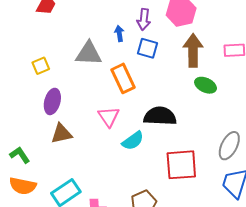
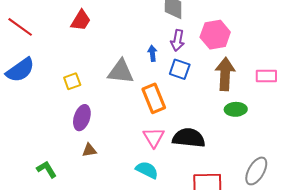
green ellipse: (206, 85) -> (236, 109), turned -30
pink triangle: (109, 117) -> (154, 137), moved
brown triangle: (61, 134) -> (89, 150), size x0.7
cyan semicircle: (133, 141) -> (147, 170), moved, turned -120

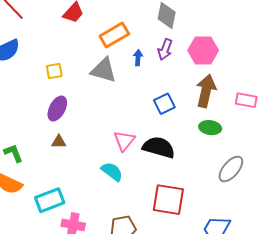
blue square: (180, 69) -> (164, 104), moved, turned 35
orange rectangle: (154, 98) -> (114, 35), moved, turned 72
gray ellipse: (256, 171) -> (231, 169), moved

